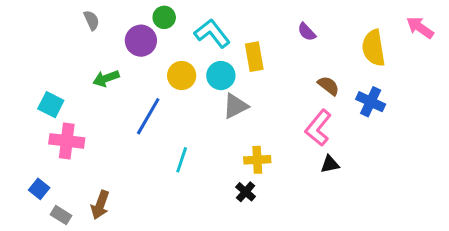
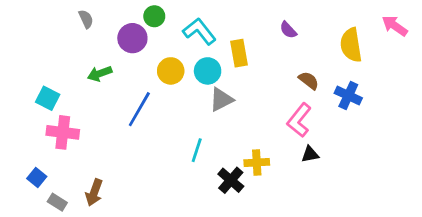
cyan line: (182, 160) -> (197, 150), moved
yellow cross: (257, 160) -> (257, 162), moved
black cross: (246, 192) -> (231, 180), size x1.4

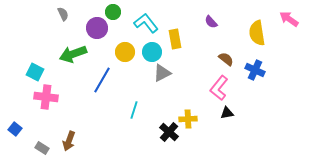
green arrow: (100, 74) -> (73, 54), size x1.5
cyan line: (197, 150) -> (134, 110), moved
blue square: (37, 178) -> (15, 129), moved

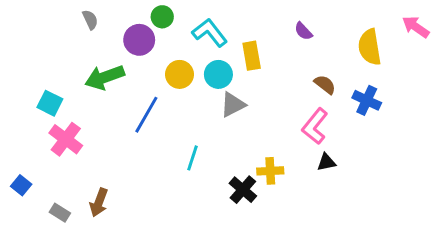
pink cross: (46, 97) -> (66, 139), turned 30

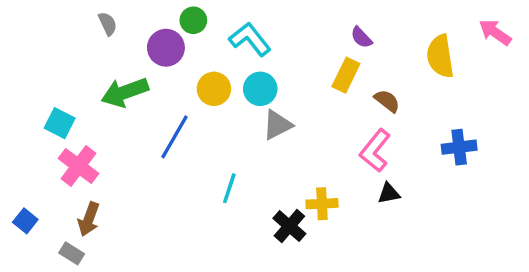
yellow rectangle: (252, 56) -> (346, 75), moved, turned 36
blue cross: (367, 100) -> (459, 147), moved, turned -32
brown arrow: (99, 203) -> (89, 219), moved

